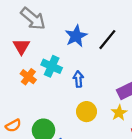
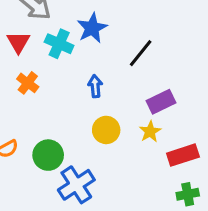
black line: (107, 40) -> (141, 53), moved
cyan cross: (52, 66) -> (59, 44), moved

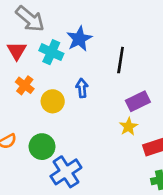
black line: (141, 53) -> (121, 60), turned -30
yellow circle: (106, 130) -> (53, 101), moved

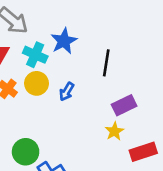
blue arrow: (82, 88) -> (67, 92), turned -144
yellow circle: (53, 101) -> (37, 83), moved

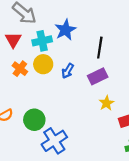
cyan cross: (35, 55) -> (42, 41), turned -36
purple rectangle: (124, 105) -> (98, 76), moved

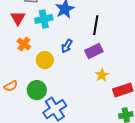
yellow circle: (43, 64) -> (45, 60), moved

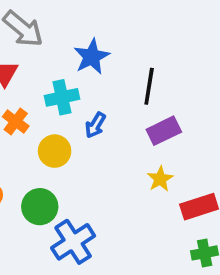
cyan cross: (44, 19) -> (62, 97), moved
purple rectangle: (94, 51) -> (164, 131), moved

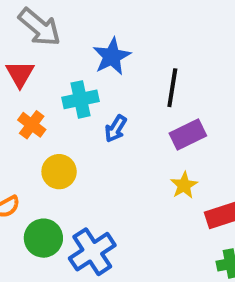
yellow circle: (55, 151) -> (59, 172), moved
green circle: (40, 207) -> (43, 238), moved

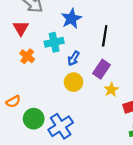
purple rectangle: (188, 135) -> (102, 69), moved, turned -30
yellow circle: (59, 172) -> (74, 82), moved

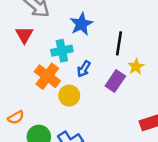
orange cross: (27, 56) -> (47, 76), moved, size x1.5
yellow circle: (74, 82) -> (69, 96), moved
yellow star: (111, 90) -> (136, 66), moved

